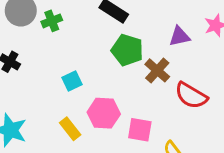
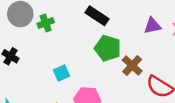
purple triangle: (180, 36) -> (152, 26), moved

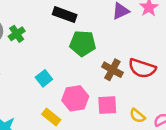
brown cross: (132, 66) -> (112, 70), moved

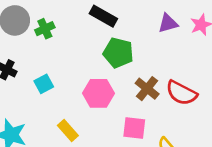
cyan square: (44, 78) -> (44, 84), moved
pink hexagon: (75, 98) -> (98, 93), moved

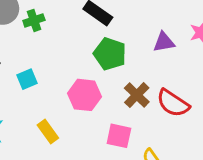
purple triangle: (168, 23) -> (164, 42), moved

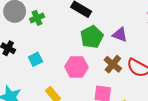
purple triangle: (164, 42) -> (120, 35), moved, turned 35
green pentagon: (110, 54) -> (92, 37), turned 30

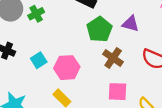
brown cross: (113, 64) -> (113, 58), moved
pink hexagon: (76, 67) -> (67, 68), moved

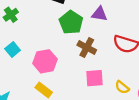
cyan square: (39, 60) -> (13, 50), moved

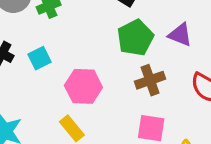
brown cross: (87, 48) -> (150, 80), turned 30

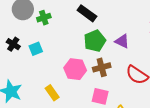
pink hexagon: (83, 86) -> (75, 69), moved

